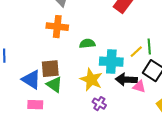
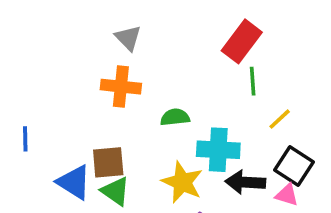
green line: (149, 47) -> (253, 81), moved
yellow line: (136, 52) -> (280, 119), moved
pink triangle: (139, 87) -> (287, 195), moved

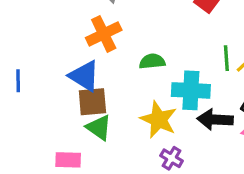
green line: (253, 81) -> (226, 58), moved
orange cross: (121, 87) -> (104, 34), turned -32
blue triangle: (74, 182) -> (84, 76), moved

